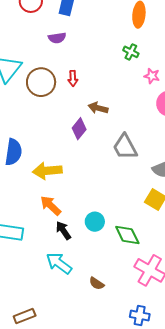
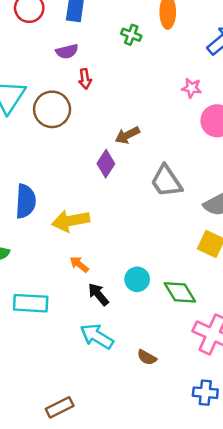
green cross: (131, 52) -> (131, 35), moved
red arrow: (73, 78) -> (85, 79), moved
brown arrow: (98, 108) -> (127, 135), turned -36
orange arrow: (51, 206) -> (79, 264), size x0.7

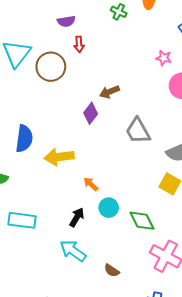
orange arrow: (79, 264) -> (91, 184), moved
black arrow: (98, 294) -> (77, 217), turned 66

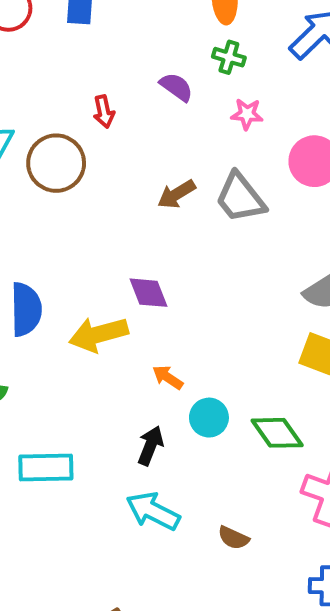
green cross: (119, 12) -> (229, 57), moved
purple semicircle: (66, 21) -> (176, 87), moved, turned -126
pink star: (164, 58) -> (247, 114), moved
purple diamond: (91, 113) -> (149, 293), moved, turned -50
gray trapezoid: (138, 131) -> (240, 198), moved

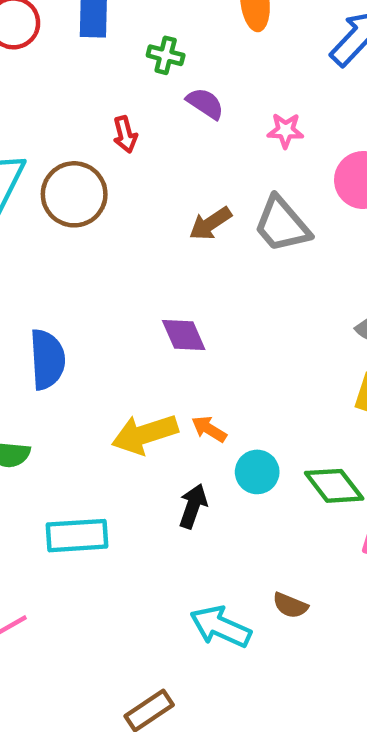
green cross: (229, 57) -> (166, 55), moved
yellow arrow: (98, 334) -> (145, 434), moved
cyan arrow: (153, 511) -> (220, 627), moved

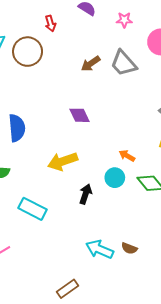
orange arrow: (209, 429) -> (127, 156), moved
cyan rectangle: (77, 536) -> (32, 209), turned 32
brown semicircle: (290, 605) -> (129, 248), moved

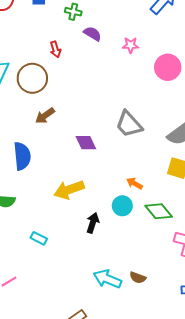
gray trapezoid: (124, 63) -> (129, 124), moved
brown arrow: (91, 64) -> (45, 116), moved
cyan rectangle: (32, 209) -> (39, 238), size x0.6

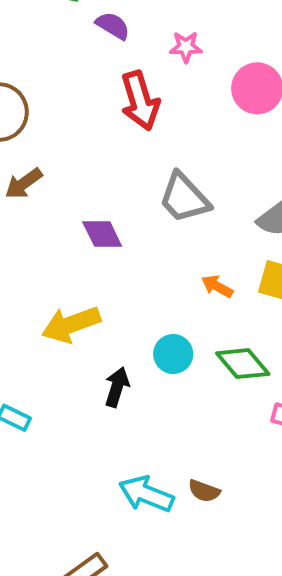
red arrow: (55, 49) -> (140, 101), moved, size x1.8
orange arrow: (135, 183) -> (217, 286), moved

